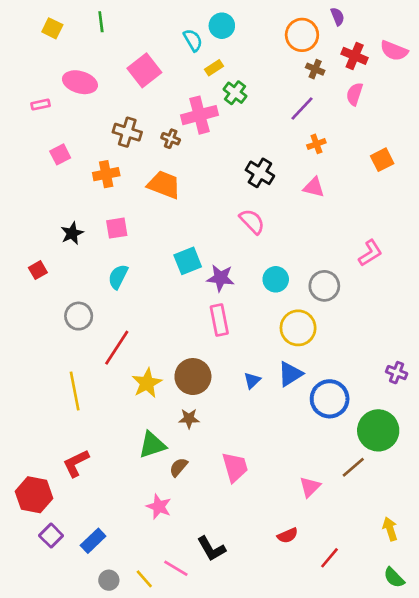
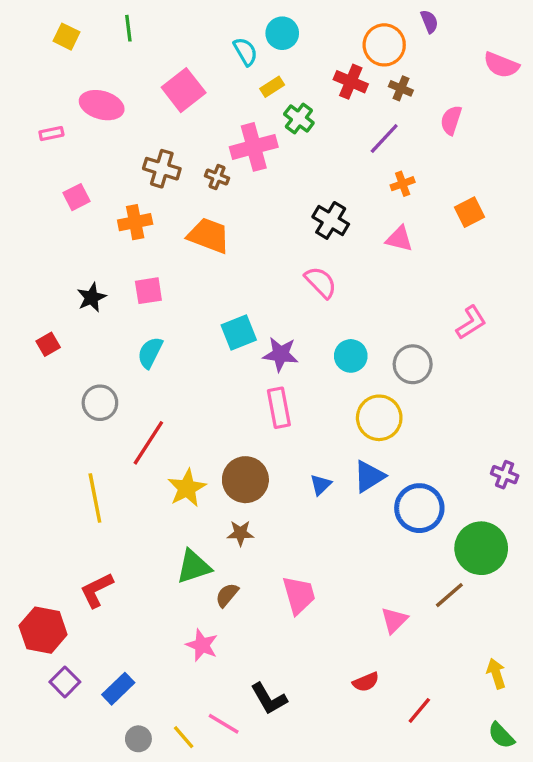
red cross: (355, 56) -> (351, 82), moved
orange square: (382, 160) -> (469, 212), moved

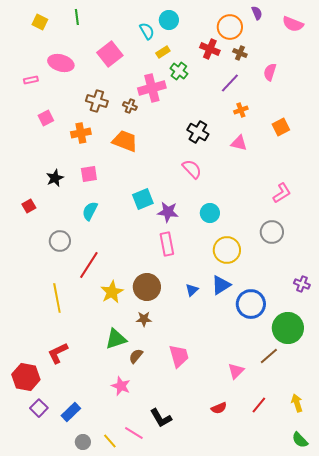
pink semicircle: (501, 65) -> (293, 24), moved
gray circle: (413, 364) -> (272, 232), moved
red line: (419, 710) -> (259, 405), moved

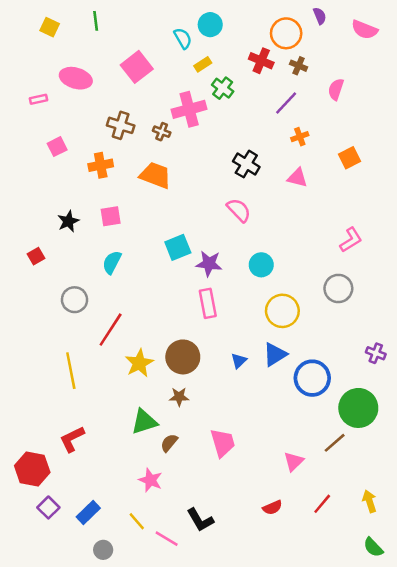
yellow line: (110, 441) -> (137, 521), moved

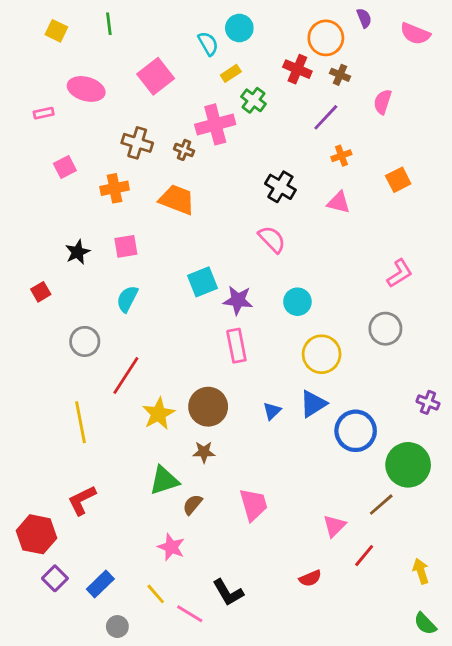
red line: (322, 504) -> (364, 556), moved

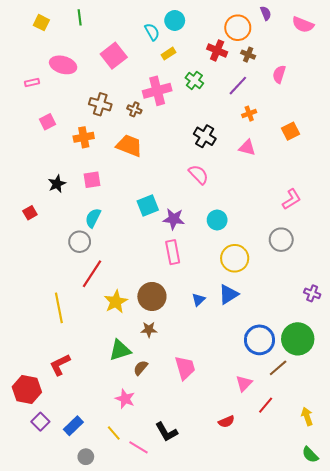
green cross: (254, 100) -> (194, 80), moved
gray circle: (85, 341) -> (80, 242), moved
blue circle: (356, 431) -> (259, 340), moved

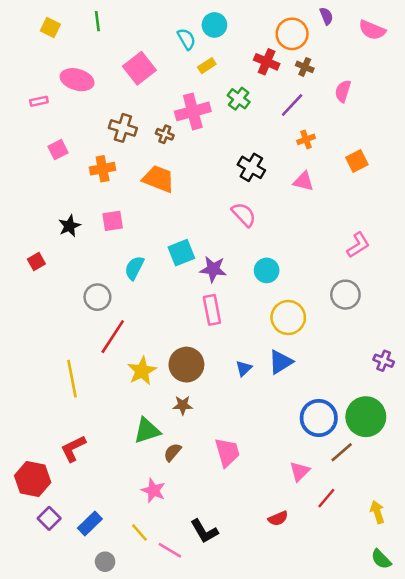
cyan semicircle: (93, 218) -> (134, 268), moved

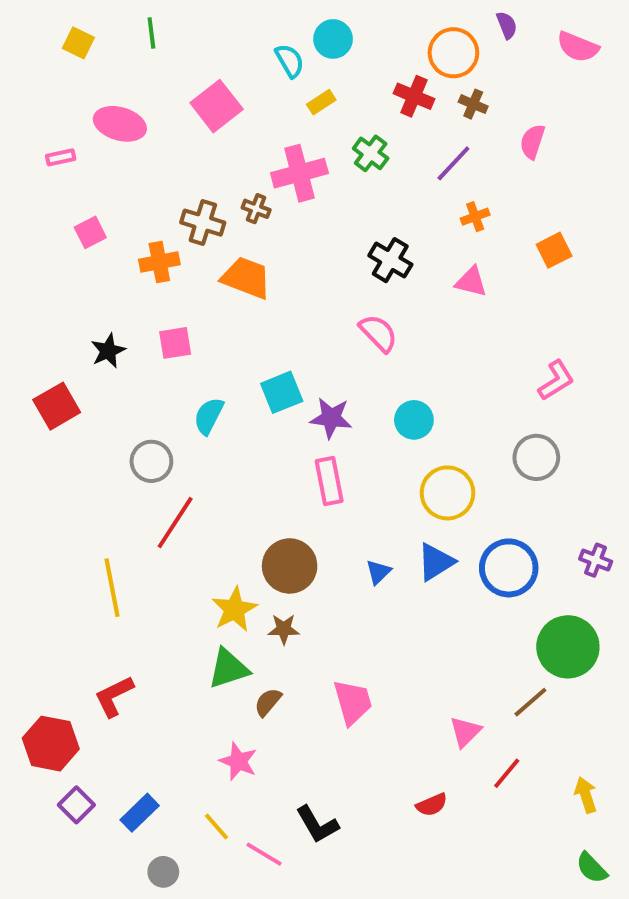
brown cross: (123, 128) -> (203, 223), moved
red square: (36, 262) -> (57, 406), size x1.6
yellow star: (142, 371) -> (234, 609), moved
blue circle: (319, 418) -> (509, 568), moved

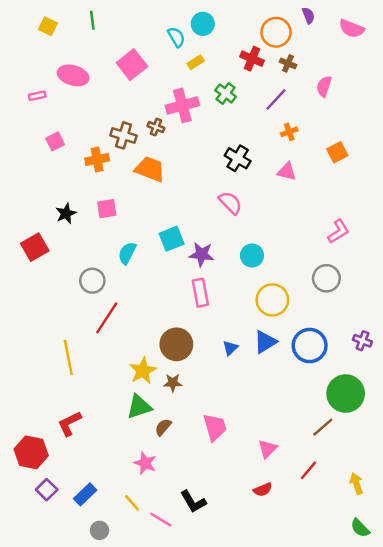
pink triangle: (465, 732) -> (268, 449), moved

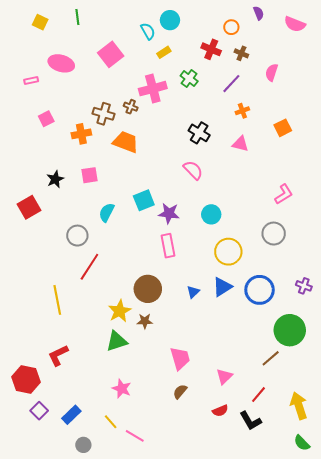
orange circle: (276, 32) -> (231, 27), size x0.6
brown semicircle: (163, 427) -> (180, 392), moved
yellow arrow: (356, 484) -> (299, 406), size x1.5
black L-shape: (193, 502) -> (250, 421), moved

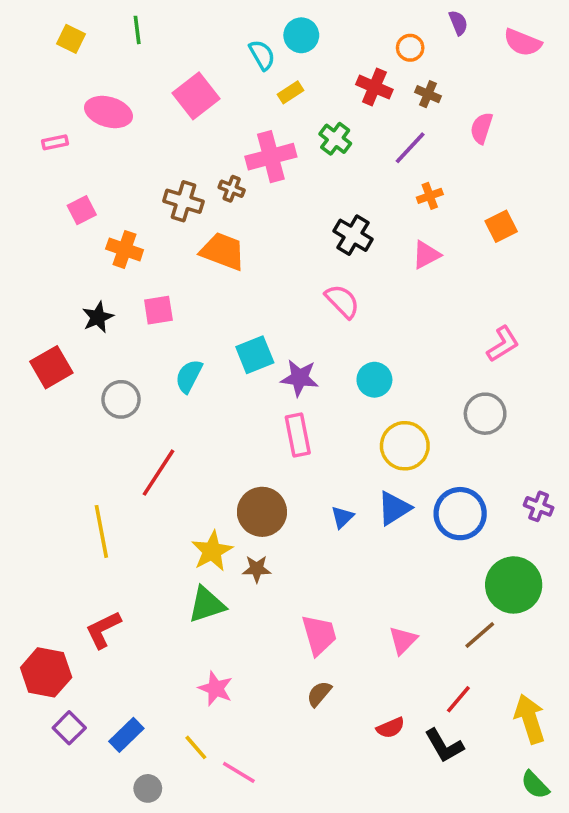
orange cross: (81, 134) -> (125, 249), moved, turned 30
pink triangle: (240, 144) -> (426, 255), turned -42
gray circle: (77, 236) -> (121, 399), moved
pink triangle: (224, 376) -> (403, 640), moved

